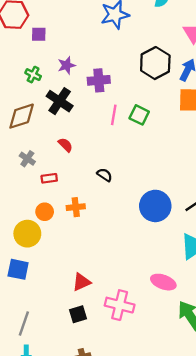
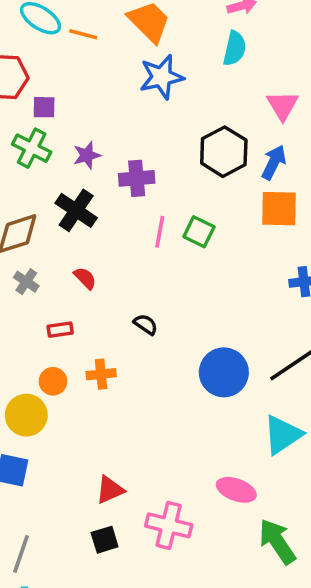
green cross: (33, 75) -> (32, 148), moved, size x1.5
gray cross: (27, 159) -> (26, 282), moved

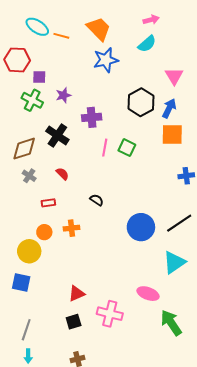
cyan semicircle: (235, 48) -> (147, 44), turned 36
purple star: (87, 155) -> (63, 95), moved

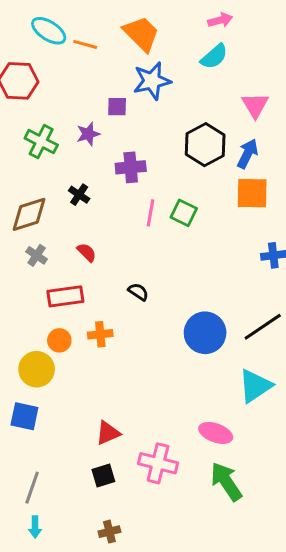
purple square: (39, 77) -> (117, 107), moved
black cross: (57, 135) -> (79, 195), size x0.6
red rectangle: (48, 203) -> (65, 296), size x1.6
green arrow: (171, 323) -> (226, 482), moved

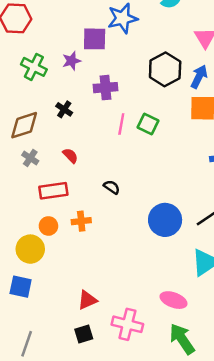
purple square: (117, 107) -> (95, 39), size x1.5

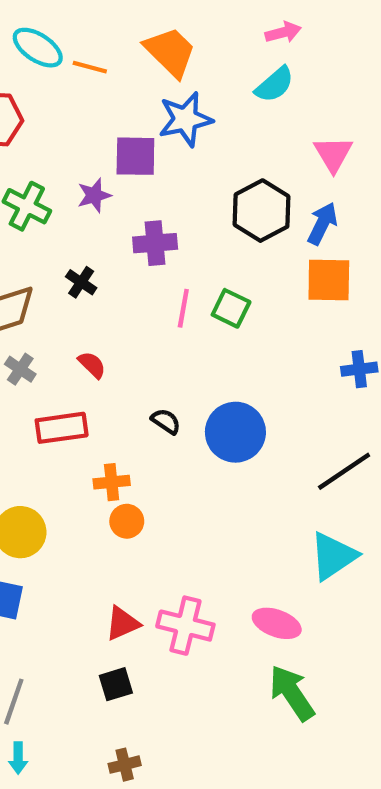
blue circle: (165, 220) -> (235, 432), moved
orange circle: (48, 226) -> (127, 521), moved
pink cross: (127, 324) -> (185, 626), moved

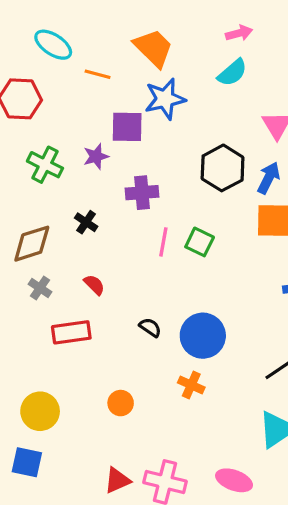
orange line: (90, 67) -> (98, 74), moved
orange cross: (112, 482) -> (191, 385), moved, turned 30

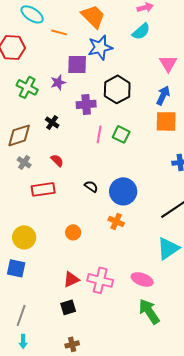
black hexagon: (223, 168) -> (117, 89), moved

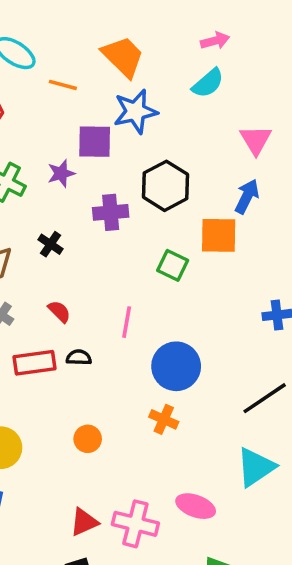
orange square: (166, 121) -> (219, 235), moved
pink line: (99, 134) -> (127, 322), moved
black semicircle: (91, 186) -> (79, 357), moved, turned -32
pink ellipse: (142, 279) -> (196, 506), moved

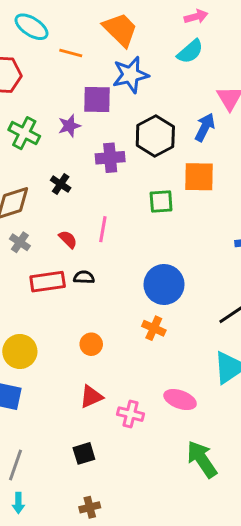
blue arrow: (247, 196) -> (205, 127), moved
green square: (173, 265) -> (161, 201), turned -30
pink line: (127, 322) -> (103, 229), moved
red triangle: (84, 522) -> (91, 397), moved
pink cross: (135, 524) -> (131, 414), size x0.7

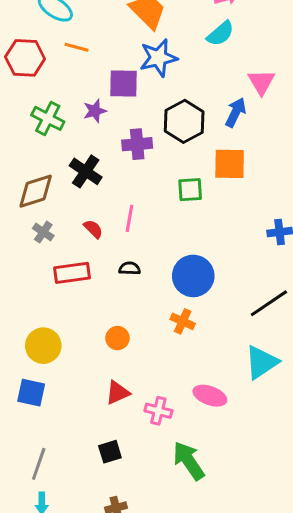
orange line: (71, 53) -> (77, 47), moved
black cross: (61, 184) -> (86, 171), size x1.5
black semicircle: (84, 277) -> (130, 268), moved
green arrow: (202, 459) -> (189, 461), moved

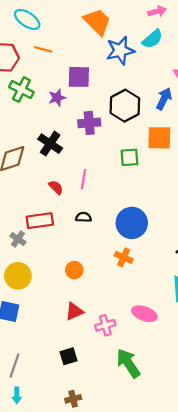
blue star: (158, 58) -> (120, 50), moved
green cross: (48, 118) -> (21, 90), moved
gray cross: (43, 232) -> (18, 239), moved
pink cross: (158, 411) -> (105, 325), turned -30

